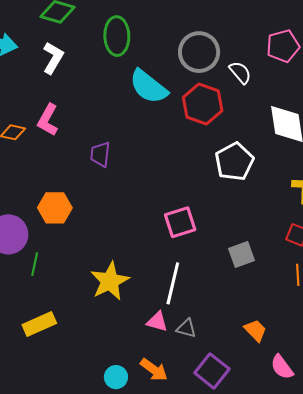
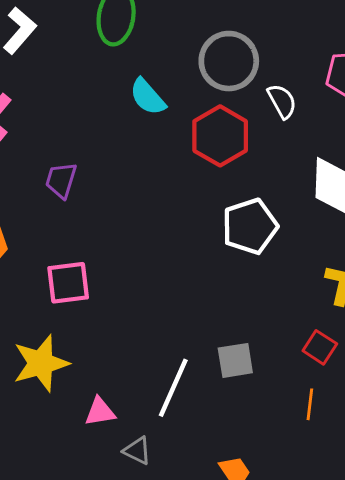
cyan semicircle: (148, 87) -> (148, 97), size x0.7
pink square: (180, 222) -> (68, 283), moved
white line: (173, 283) -> (173, 388), moved
pink triangle: (157, 322) -> (100, 412), moved, turned -35

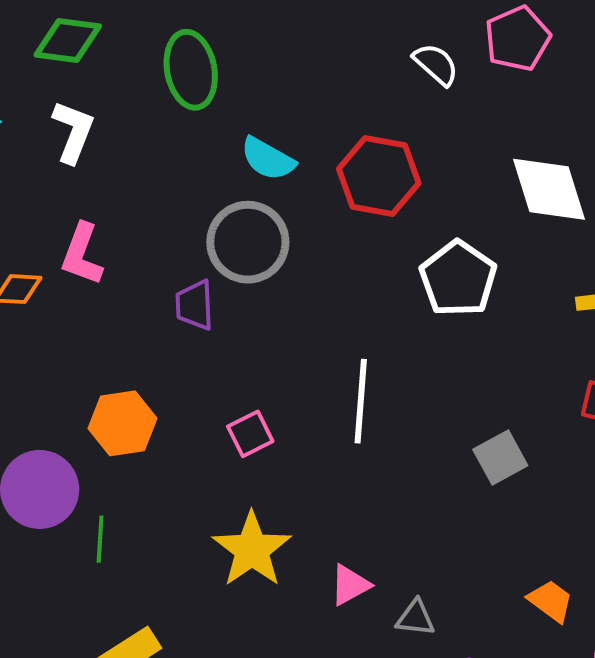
gray circle: (229, 61) -> (248, 242), moved
white semicircle: (282, 101) -> (436, 64), moved
pink square: (68, 283) -> (250, 434), size x0.7
white line: (173, 388) -> (361, 401), moved

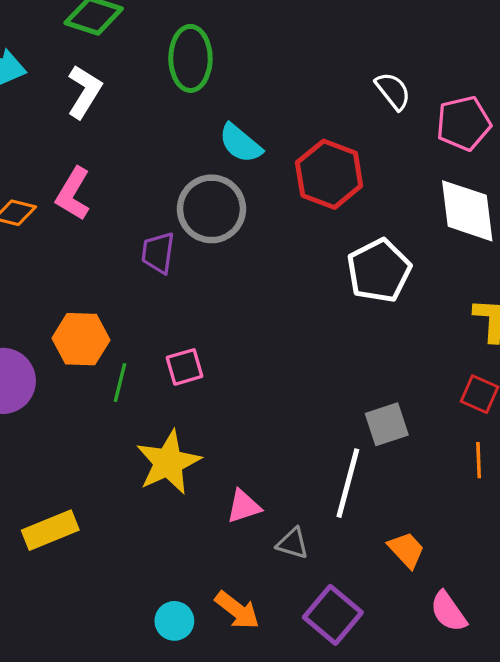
pink pentagon: (518, 39) -> (463, 123), moved
white line: (361, 401) -> (348, 483), moved
green line: (100, 539) -> (120, 383), moved

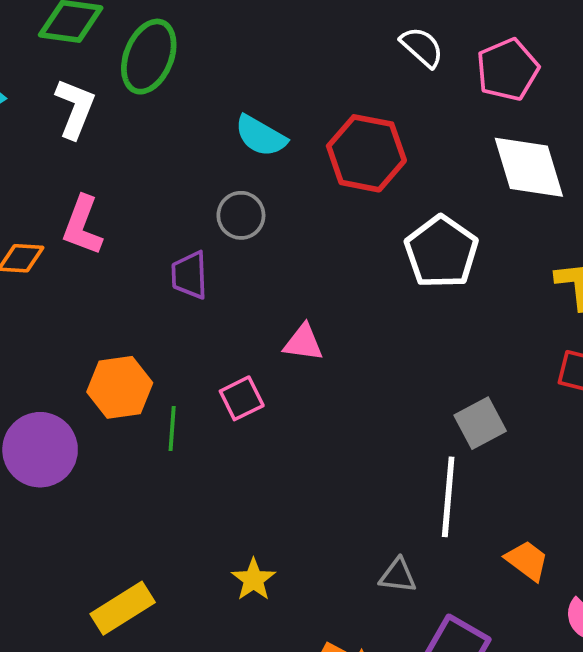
green ellipse: (190, 58) -> (149, 57), moved, turned 32
gray circle: (211, 209) -> (241, 215), size x0.6
yellow star: (168, 462) -> (254, 580), moved, size x0.6
pink triangle: (244, 506) -> (303, 343), moved, turned 36

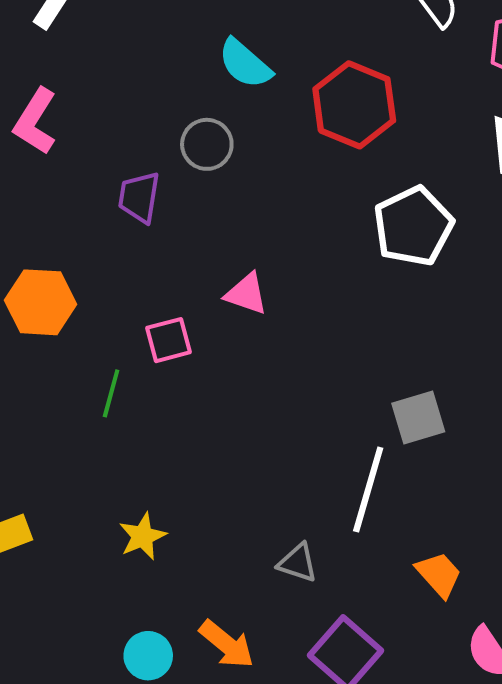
green line: (172, 429) -> (111, 393), moved

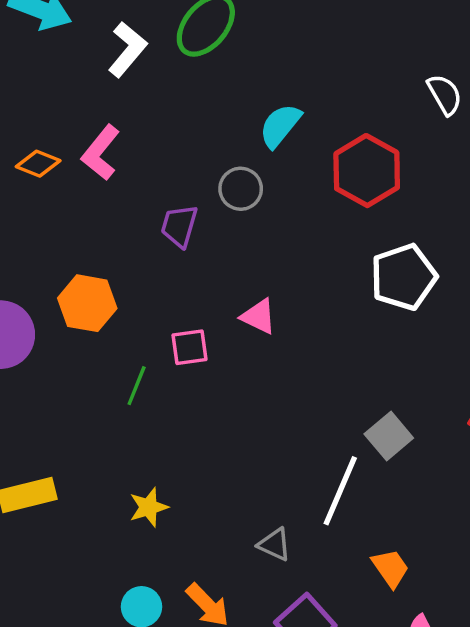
cyan semicircle: (245, 64) -> (280, 126), turned 81
gray square: (418, 417) -> (389, 436), turned -30

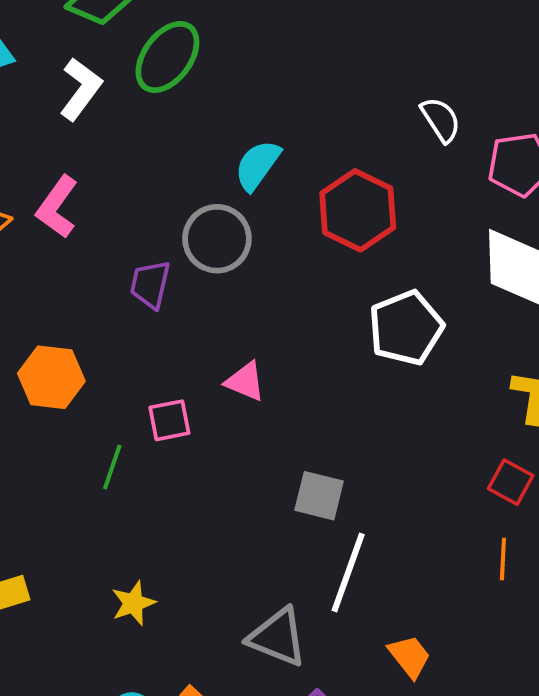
gray circle: (241, 189) -> (217, 239), size x1.4
gray square: (389, 436) -> (319, 496), moved, turned -33
gray triangle: (274, 545) -> (277, 637), size x1.6

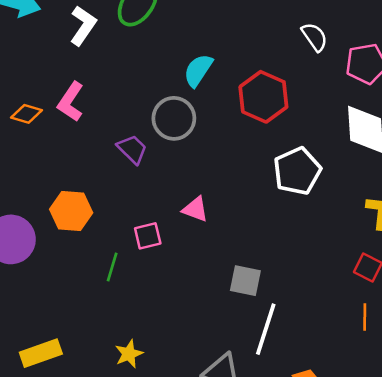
purple trapezoid: (150, 284) -> (132, 149), turned 124

